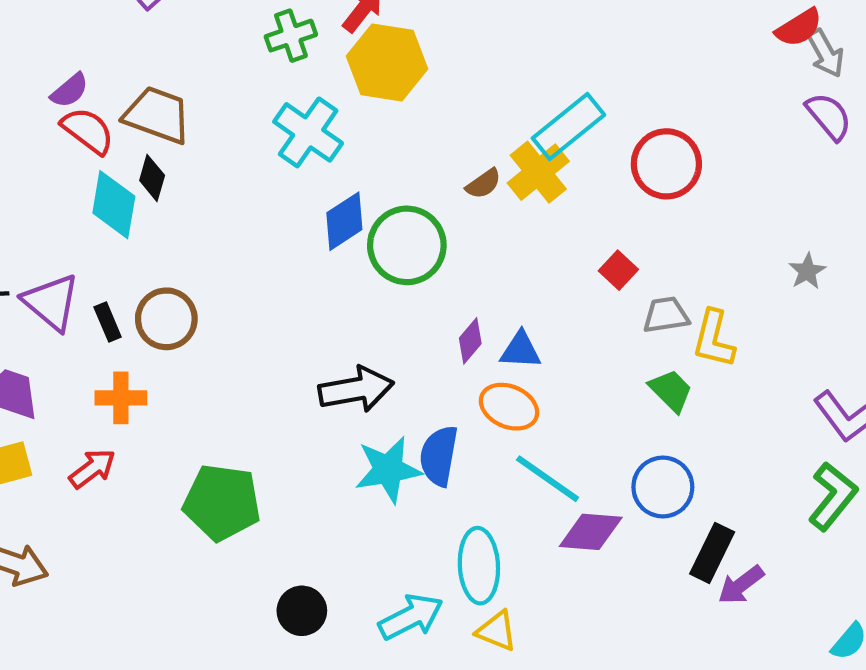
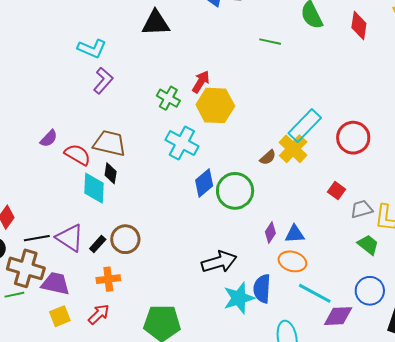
green cross: (291, 36) -> (168, 98), turned -35
purple semicircle: (70, 90) -> (49, 138), moved
black rectangle: (108, 322) -> (98, 244), turned 72

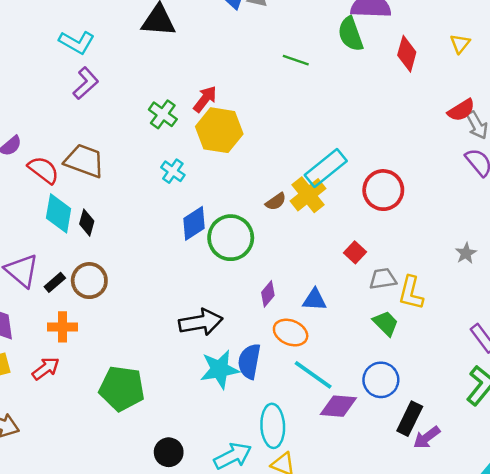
cyan cross: (182, 143) -> (173, 171), size x0.6
black diamond: (111, 173) -> (87, 223), moved
blue triangle: (295, 234) -> (315, 300), moved

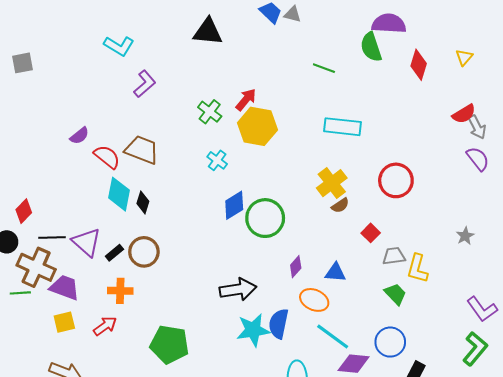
cyan L-shape: (77, 42) -> (119, 46), moved
cyan rectangle: (326, 168) -> (343, 127), moved, turned 44
brown semicircle: (276, 202) -> (340, 205), moved

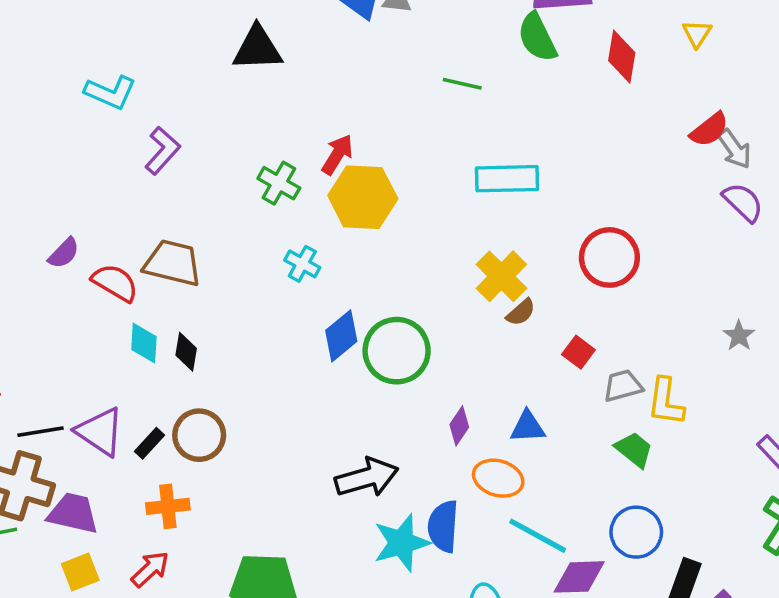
cyan diamond: (119, 194) -> (144, 343), size x0.7

